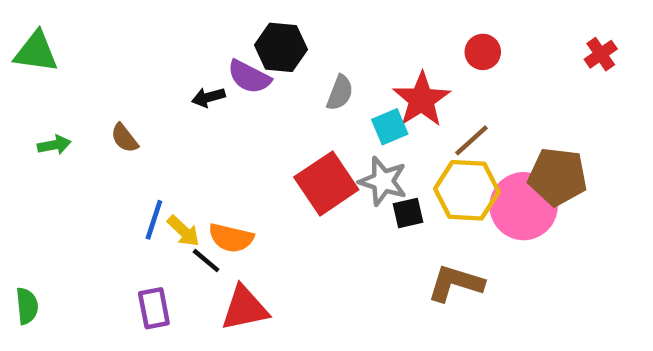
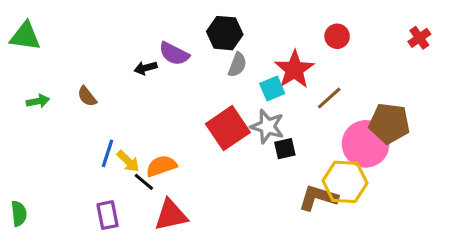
black hexagon: (281, 47) -> (225, 33), moved
yellow hexagon: (467, 190) -> (345, 182), moved
orange semicircle: (231, 238) -> (161, 166), turned 148

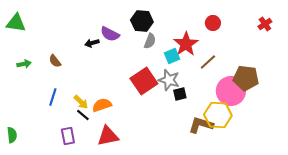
blue line: (108, 153) -> (53, 97), moved
black line: (144, 182) -> (83, 115), moved

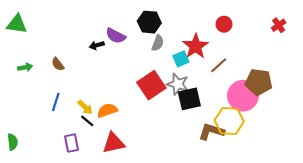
black square: (180, 94) -> (189, 99), size x1.6

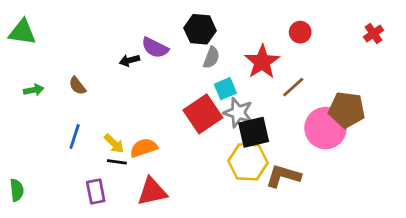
cyan square: (181, 59) -> (225, 89), moved
black line: (87, 121) -> (117, 162), turned -32
yellow hexagon: (229, 121) -> (248, 162), moved

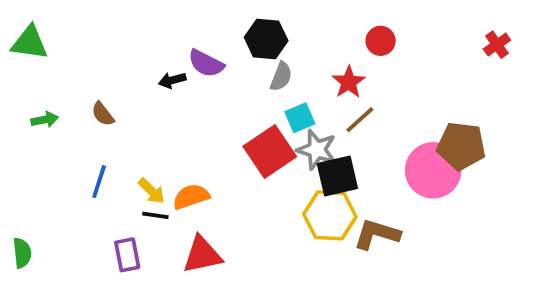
red circle: (300, 32) -> (381, 41), moved
red star: (262, 62) -> (349, 82), size x0.7
brown line: (293, 87) -> (360, 120), moved

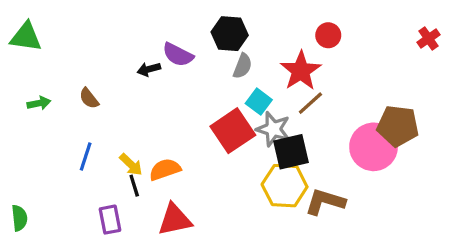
red star: (349, 82) -> (301, 71), size x1.4
cyan square: (300, 118) -> (259, 102), turned -30
black line: (155, 215) -> (134, 186), turned 65

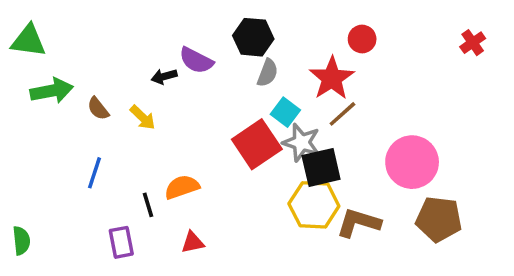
green arrow: (39, 103) -> (52, 91), moved, size x1.6
brown pentagon: (398, 126) -> (439, 219), moved
yellow arrow: (131, 165) -> (143, 117), moved
red triangle: (175, 220) -> (193, 242), size x0.6

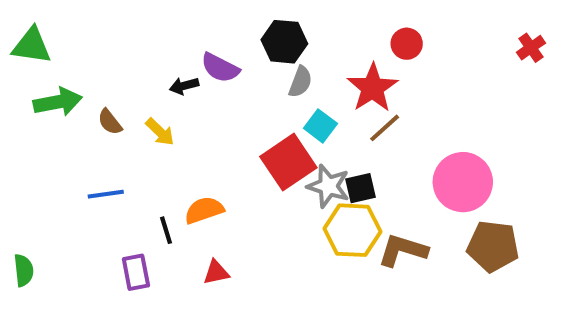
gray star: (301, 142) -> (328, 186), moved
black square: (321, 167) -> (361, 188), size x0.7
blue line: (95, 173) -> (106, 194), turned 64

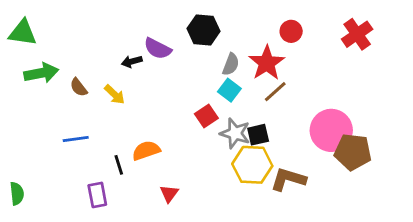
red cross: (531, 48) -> (357, 34), moved, size x1.5
gray semicircle: (300, 82) -> (231, 64), moved
red square: (288, 162) -> (206, 116), size x0.6
brown pentagon: (493, 246) -> (353, 152), moved
red triangle: (216, 272) -> (169, 194), moved, turned -42

